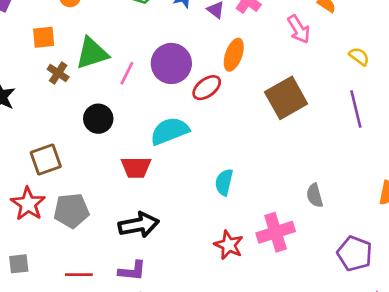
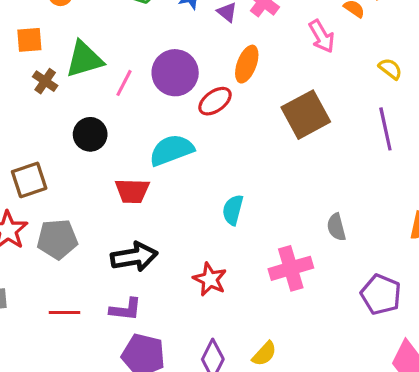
red star: (229, 245) -> (210, 279), moved

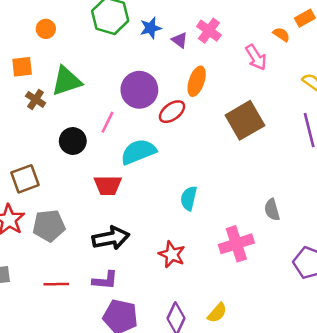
pink line: (124, 83) -> (107, 122), moved

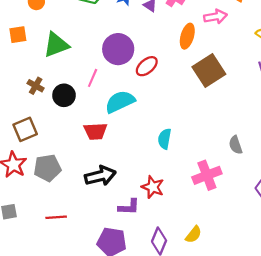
pink arrow: (256, 57) -> (215, 17), turned -65
orange ellipse: (197, 81) -> (187, 36), moved
brown cross: (36, 99) -> (36, 86), moved
purple L-shape: (105, 280) -> (129, 207), moved

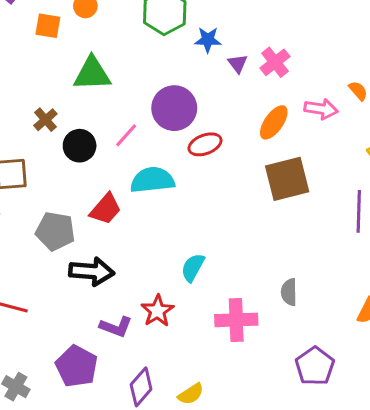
orange square: (18, 35) -> (48, 26), moved
red trapezoid: (96, 131) -> (106, 209), turned -65
cyan semicircle: (165, 139) -> (193, 268), moved
gray pentagon: (47, 168) -> (55, 231), moved

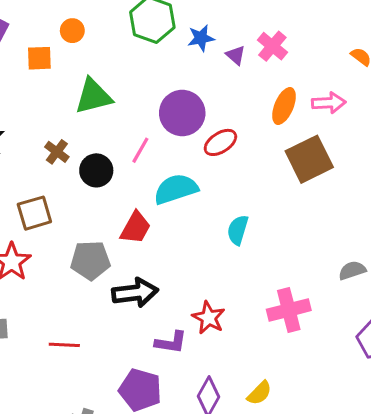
pink arrow: (321, 109) -> (329, 103), moved
cyan semicircle: (193, 268) -> (238, 230), moved
gray semicircle: (289, 292) -> (352, 270), moved, turned 84

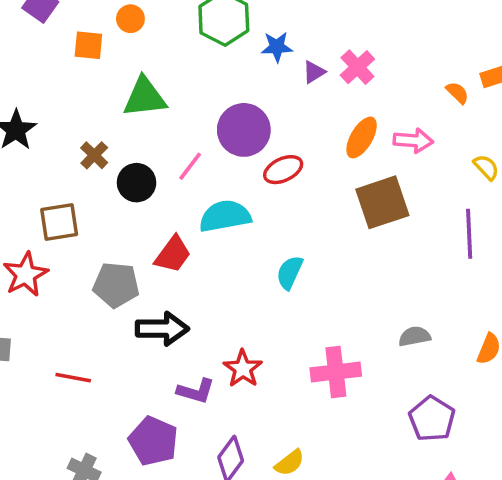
purple triangle: (236, 55) -> (314, 72), turned 40

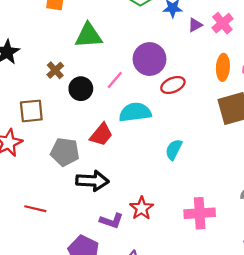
orange ellipse: (362, 137) -> (223, 67), turned -30

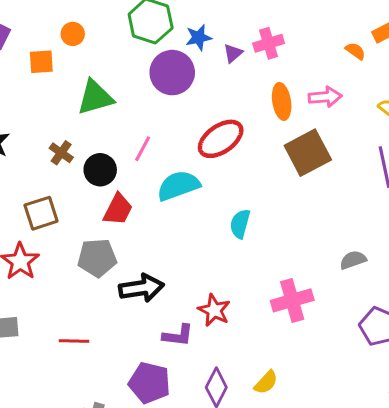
pink cross: (222, 23) -> (269, 43), turned 35
purple circle: (150, 59) -> (172, 73), moved
red ellipse: (173, 85) -> (221, 139), size x1.4
red trapezoid: (101, 135) -> (118, 209), moved

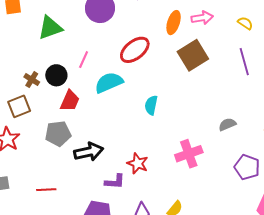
orange ellipse: (282, 101) -> (174, 23), turned 30
brown cross: (61, 153) -> (32, 80), moved

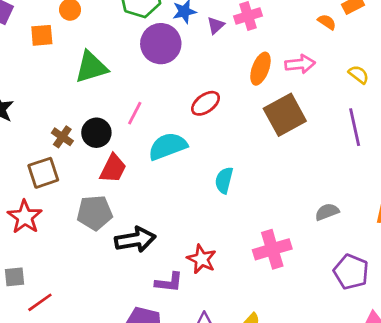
red ellipse: (135, 50) -> (205, 103), size x0.7
red line: (46, 190) -> (40, 302), moved, turned -36

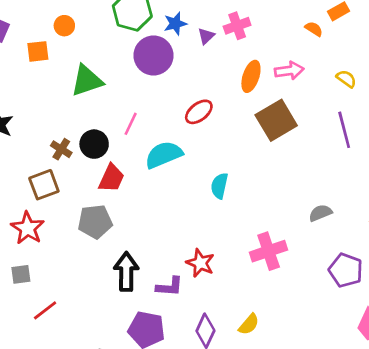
black arrow: (135, 240) -> (126, 272), moved, turned -78
gray square: (14, 277) -> (21, 274), moved

